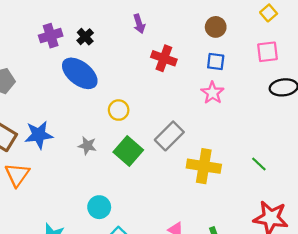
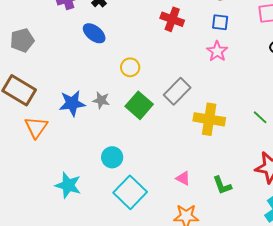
blue ellipse: (80, 73) -> (94, 33), size x0.7
blue star: (39, 135) -> (72, 103), moved

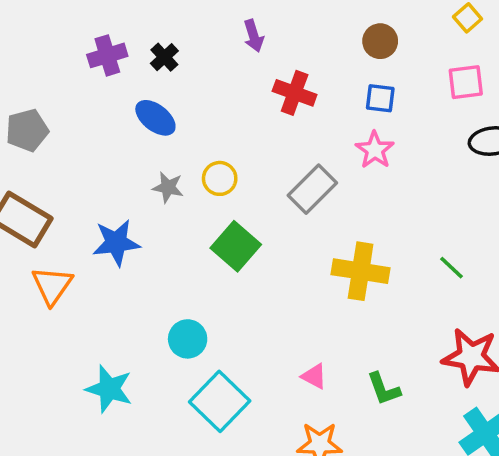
gray rectangle: (177, 91) -> (312, 189), moved
gray star: (101, 100) -> (168, 187), moved

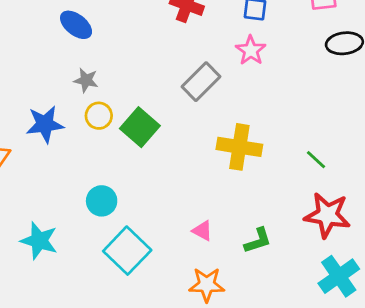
yellow circle: (220, 178) -> (99, 116), moved
green line: (451, 268) -> (316, 160), moved
green L-shape: (384, 389) -> (258, 241), turned -88

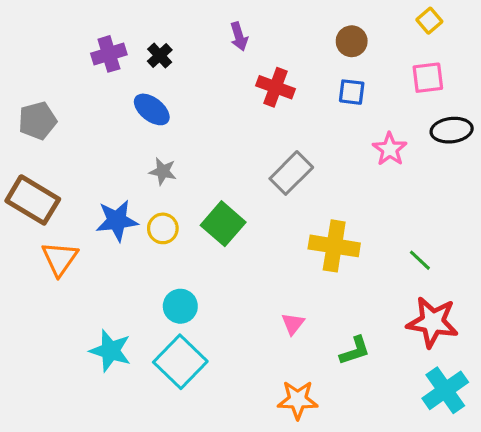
pink star: (251, 50) -> (390, 149), moved
yellow circle: (99, 116) -> (163, 228), moved
pink triangle: (202, 231) -> (293, 324), moved, turned 40
cyan square: (127, 251) -> (180, 362), moved

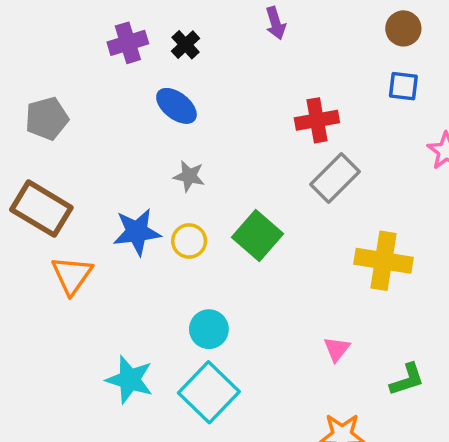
red cross: (275, 87) -> (317, 120), moved, turned -30

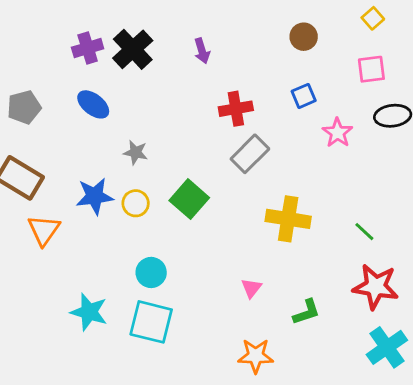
purple arrow: (276, 23) -> (202, 51), moved
black cross: (185, 45) -> (133, 49), size x1.8
blue square: (403, 86) -> (304, 96), moved, turned -30
blue ellipse: (176, 106) -> (93, 104), moved
cyan square: (209, 392) -> (151, 322), turned -30

